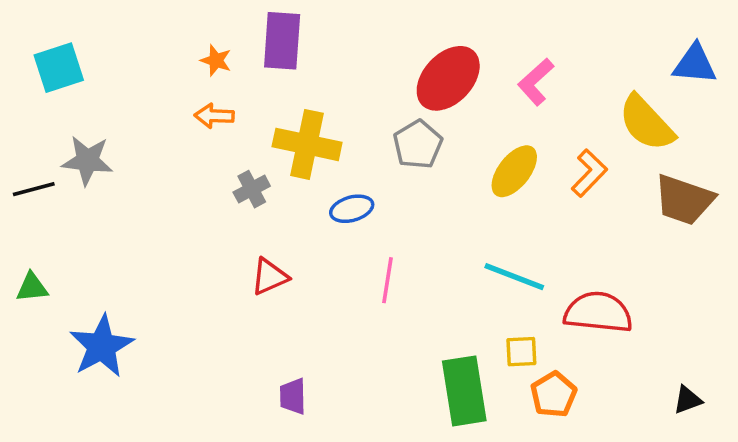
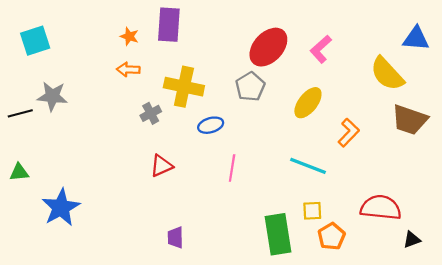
orange L-shape: (589, 173) -> (349, 133), moved
red semicircle: (598, 312) -> (381, 208), moved

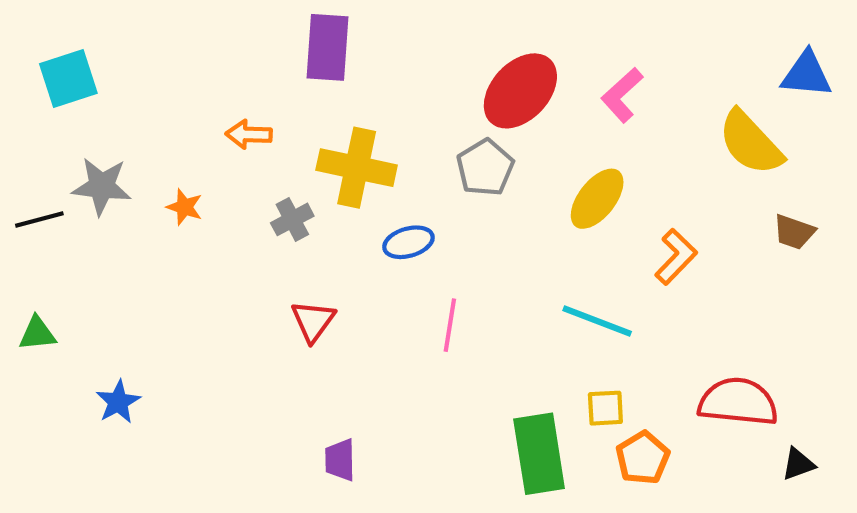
orange star: (129, 36) -> (185, 207), moved
brown trapezoid: (410, 120) -> (794, 232), size x0.6
red triangle: (161, 166) -> (313, 321), turned -30
blue star: (61, 208) -> (118, 402), size x0.6

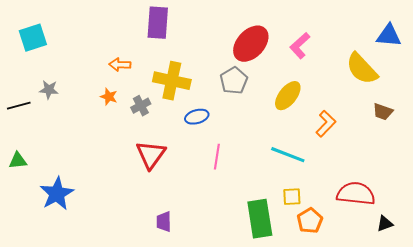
gray star: (102, 186) -> (49, 90), size x0.7
orange star: (185, 207) -> (109, 97), moved
red triangle: (313, 321) -> (151, 155), size x1.4
blue star: (118, 402) -> (57, 194), size x1.6

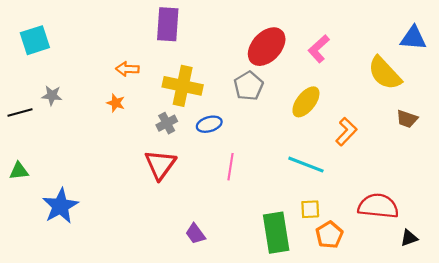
gray cross: (141, 106) -> (167, 123), moved
purple trapezoid: (164, 222) -> (195, 234), moved, turned -35

